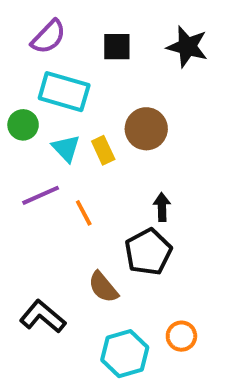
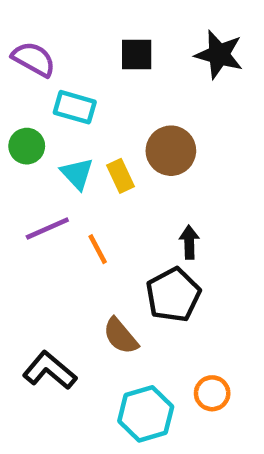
purple semicircle: (48, 37) -> (34, 59), moved, turned -105
cyan rectangle: (64, 92) -> (75, 107), size x0.7

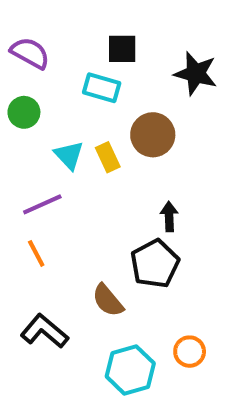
black star: (219, 55) -> (196, 73), moved
cyan rectangle: (75, 107) -> (102, 88), moved
green circle: (27, 146) -> (24, 112), moved
orange line: (98, 249) -> (36, 253), moved

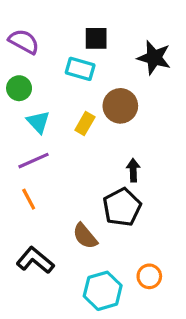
cyan triangle: (69, 155) -> (38, 122), moved
yellow rectangle: (108, 157) -> (85, 124), turned 55

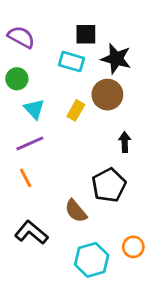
black star: (154, 58) -> (116, 59), moved
black arrow: (133, 170) -> (125, 142), moved

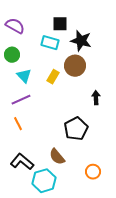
black arrow: (125, 142) -> (96, 98), moved
brown semicircle: (76, 211) -> (57, 157), moved
cyan hexagon: (92, 260) -> (44, 181), moved

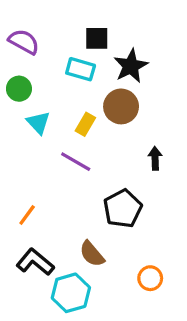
black star: (81, 41) -> (131, 66), turned 30
purple line: (21, 100) -> (76, 162), moved, turned 54
orange line: (18, 124) -> (27, 215), moved, turned 64

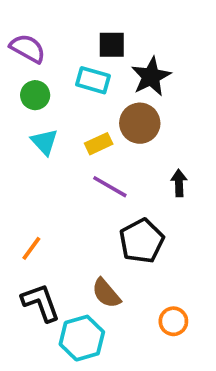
green circle: (19, 89) -> (35, 95), moved
yellow rectangle: (85, 124) -> (99, 144), turned 35
purple line: (76, 162) -> (110, 187), moved
black L-shape: (35, 262) -> (41, 303), turned 30

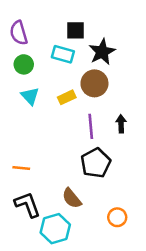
purple semicircle: (28, 48) -> (19, 33), turned -135
purple line: (110, 187) -> (91, 126), moved, turned 55
orange line: (31, 248) -> (21, 168), turned 60

